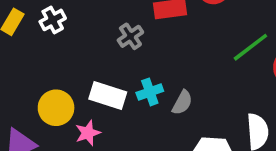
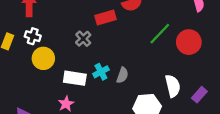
white cross: (53, 20) -> (33, 36), turned -35
yellow circle: (56, 108) -> (43, 58), moved

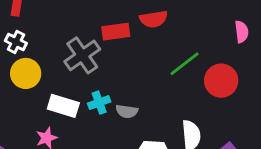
gray cross: (83, 39) -> (82, 55), size x1.6
gray semicircle: (122, 75) -> (127, 111), turned 70

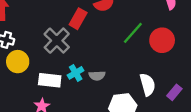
red rectangle: (116, 32) -> (78, 19), turned -42

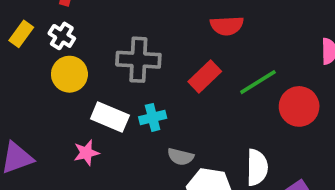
red rectangle: (78, 19) -> (205, 76), moved
gray cross: (57, 41) -> (138, 60), turned 32
gray semicircle: (97, 76) -> (181, 157), moved

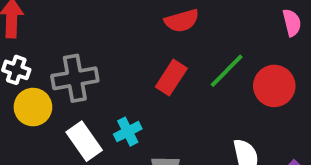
gray cross: (138, 60) -> (75, 78), moved
white rectangle: (110, 117) -> (84, 141), turned 45

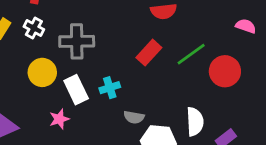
pink semicircle: (292, 23) -> (246, 26), turned -66
yellow circle: (33, 107) -> (42, 72), moved

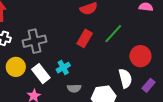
red circle: (225, 71) -> (140, 56), moved
gray semicircle: (134, 117) -> (74, 88), moved

